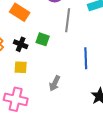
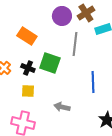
green square: (43, 39) -> (50, 63), size x1.5
gray arrow: (55, 83) -> (62, 107), turned 77

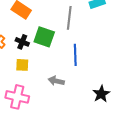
blue line: (93, 82) -> (75, 55), moved

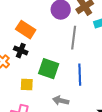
green square: (44, 37) -> (49, 69), moved
black cross: (22, 42) -> (21, 51), moved

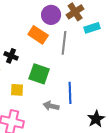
orange rectangle: (26, 30) -> (38, 35), moved
blue line: (80, 75) -> (70, 93), moved

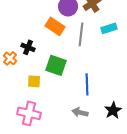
cyan rectangle: (92, 28) -> (109, 28), moved
gray arrow: (51, 106) -> (80, 112), moved

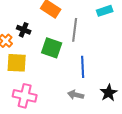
gray line: (81, 34) -> (75, 30), moved
yellow square: (34, 81) -> (17, 63), moved, size x1.5

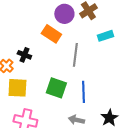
green square: (52, 48) -> (56, 88), moved

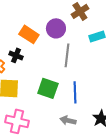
purple circle: (64, 14) -> (56, 28), moved
orange rectangle: (51, 34) -> (29, 34), moved

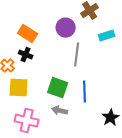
orange rectangle: (29, 34) -> (28, 34), moved
gray arrow: (68, 120) -> (60, 111), moved

